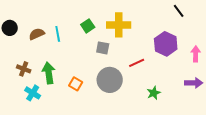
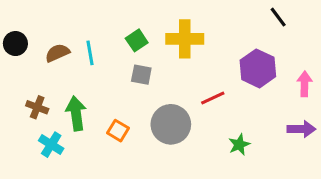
gray square: (103, 48) -> (141, 75), moved

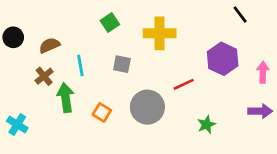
green square: (137, 40) -> (110, 23), moved
cyan line: (90, 53) -> (80, 65), moved
brown cross: (37, 107) -> (44, 76), moved, turned 30
cyan cross: (51, 145) -> (17, 125), moved

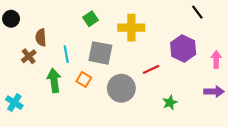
black circle: (13, 37) -> (11, 19), moved
brown semicircle: (49, 45) -> (41, 37), turned -70
gray square: (122, 64) -> (100, 53), size x1.6
brown cross: (44, 76) -> (29, 56), moved
orange square: (102, 112) -> (84, 79), moved

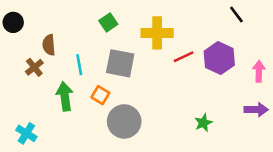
red line: (151, 69) -> (184, 57), moved
gray circle: (121, 88) -> (124, 121), moved
cyan cross: (14, 103) -> (26, 133), moved

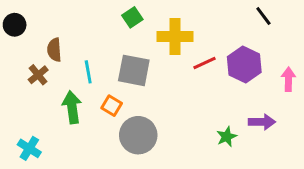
green square: (108, 22) -> (132, 17), moved
purple arrow: (256, 110) -> (262, 122), moved

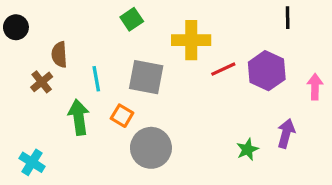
black line: (263, 16) -> (288, 18), turned 36
green square: (132, 17) -> (132, 19), moved
purple arrow: (262, 122) -> (286, 133), turned -75

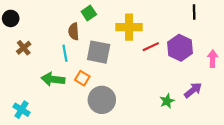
brown semicircle: (59, 55) -> (74, 31), moved
brown cross: (42, 82) -> (24, 48), moved
green arrow: (79, 117) -> (53, 79), turned -75
purple arrow: (286, 133) -> (193, 90), turned 36

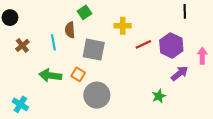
yellow cross: (129, 27) -> (123, 26), size x0.7
cyan line: (65, 53) -> (53, 42), moved
purple arrow: (193, 90) -> (180, 73), moved

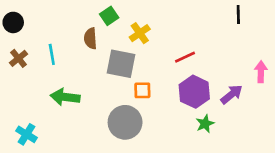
yellow cross: (123, 26) -> (140, 33), moved, turned -35
cyan line: (53, 42) -> (52, 54), moved
brown cross: (22, 45) -> (18, 58), moved
purple hexagon: (171, 45) -> (194, 92), moved
orange square: (78, 74) -> (142, 90), moved, turned -32

